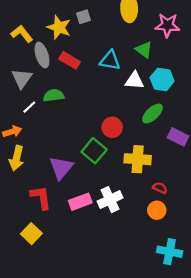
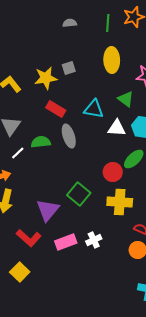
yellow star: (59, 27) -> (46, 78), turned -30
gray ellipse: (42, 55) -> (69, 136), moved
red circle: (112, 127) -> (113, 172), moved
red L-shape: (41, 197) -> (29, 238), turned 140
white cross: (110, 200) -> (94, 240), size x0.7

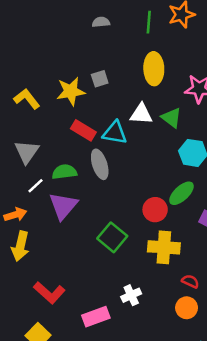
cyan triangle: (94, 109) -> (115, 133), moved
white triangle: (117, 128) -> (141, 114), moved
purple triangle: (48, 210) -> (63, 206), moved
pink rectangle: (66, 242) -> (96, 317), moved

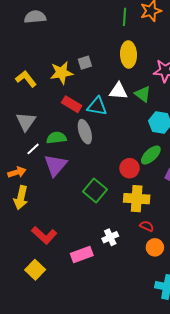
gray semicircle: (101, 22) -> (35, 17), moved, size x1.5
red semicircle: (190, 281) -> (147, 226), moved

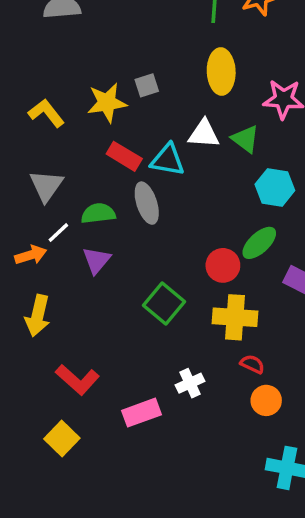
purple triangle: (55, 165) -> (97, 260), size x0.7
orange arrow: (17, 172) -> (31, 255), moved

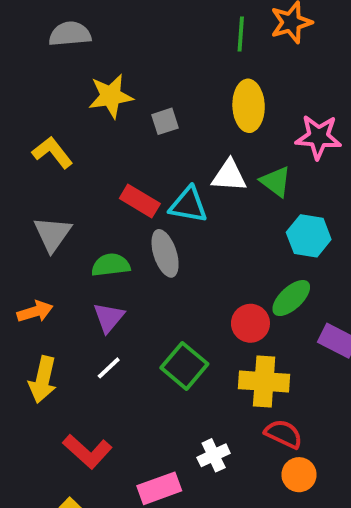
yellow star: (107, 103) -> (111, 96), moved
white line: (58, 233) -> (109, 368), moved
red semicircle: (252, 364) -> (283, 434), size x1.4

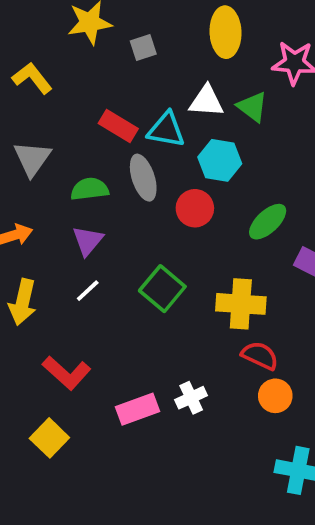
cyan hexagon: (309, 236) -> (220, 160), moved
red circle: (250, 323) -> (195, 208), moved
white cross: (214, 455) -> (191, 398), moved

